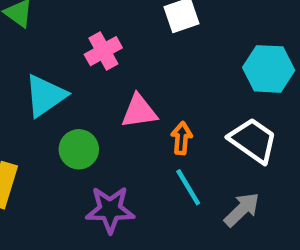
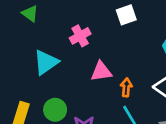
green circle: (79, 149) -> (55, 110), moved

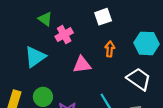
green triangle: (30, 14) -> (45, 19), moved
orange arrow: (126, 87) -> (110, 49), moved

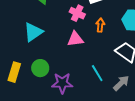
pink cross: (64, 35) -> (77, 13), moved, turned -35

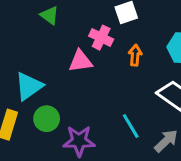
cyan triangle: (33, 32) -> (29, 86), moved
pink triangle: (75, 39) -> (80, 61), moved

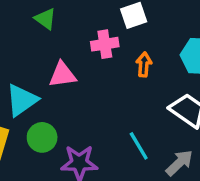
pink cross: (101, 38) -> (105, 44), turned -35
pink triangle: (80, 61) -> (62, 75), moved

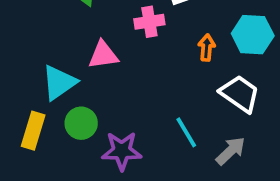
orange arrow: (144, 65) -> (207, 48), moved

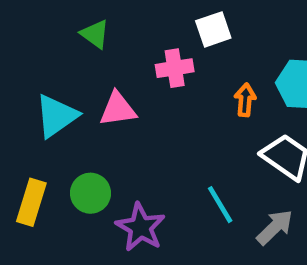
cyan triangle: (59, 83) -> (56, 116), moved
purple star: (122, 151) -> (141, 227), turned 30

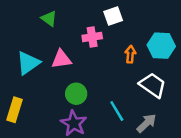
green circle: (90, 193) -> (76, 94), moved

